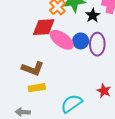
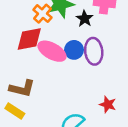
yellow rectangle: (37, 88) -> (15, 111), moved, turned 49

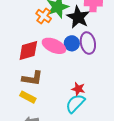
black star: (85, 19) -> (78, 17), size x1.6
red diamond: (29, 39) -> (28, 51), moved
red star: (108, 105) -> (78, 89), moved

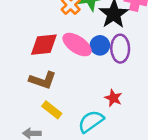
red star: (78, 89) -> (113, 98), moved
yellow rectangle: (28, 97) -> (52, 110), moved

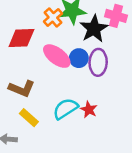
red diamond: (44, 45) -> (21, 38), moved
cyan semicircle: (91, 121) -> (65, 109), moved

